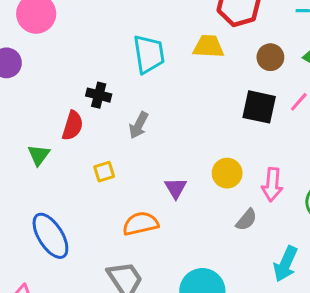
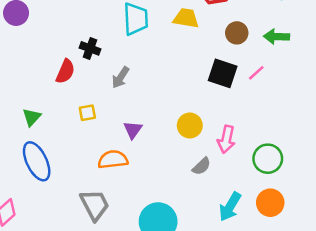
green triangle: (39, 155) -> (32, 117), moved
purple triangle: (176, 188) -> (133, 130), moved

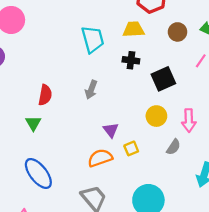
black cross: (90, 48) -> (131, 60), moved
black square: (223, 73) -> (163, 79), moved, turned -30
yellow square: (87, 113) -> (131, 148), moved
green triangle: (32, 117) -> (33, 123), moved

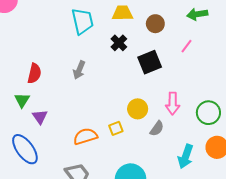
brown circle: (178, 32) -> (155, 24), moved
black cross: (131, 60) -> (119, 43), turned 35
yellow circle: (156, 116) -> (138, 109), moved
purple triangle: (111, 130) -> (40, 117), moved

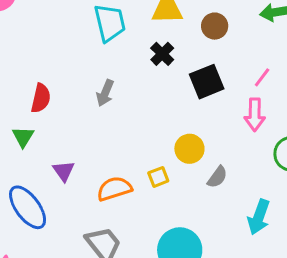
pink line: (187, 46) -> (262, 77), moved
pink arrow: (173, 103) -> (255, 115), moved
purple triangle: (40, 117) -> (64, 171), moved

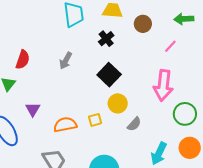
pink line: (262, 77) -> (170, 46), moved
black square: (207, 82) -> (109, 75), moved, turned -30
pink arrow: (255, 115) -> (163, 85), size x1.4

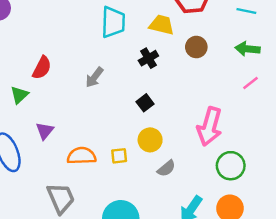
pink line: (170, 46) -> (250, 83), moved
black square: (109, 75) -> (145, 103), size x0.6

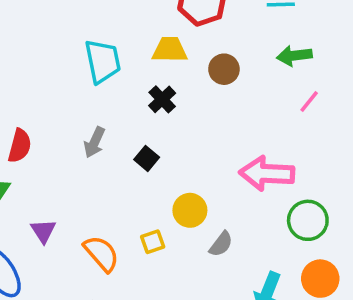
black square: (145, 103) -> (147, 158), moved
pink arrow: (210, 127) -> (267, 174), turned 90
orange semicircle: (82, 156) -> (101, 253), turned 64

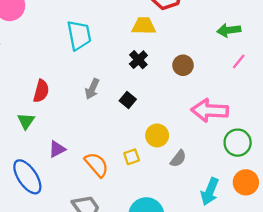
cyan trapezoid: (103, 61) -> (79, 35), moved
brown circle: (224, 69) -> (183, 65), moved
purple triangle: (43, 231) -> (57, 149), turned 36

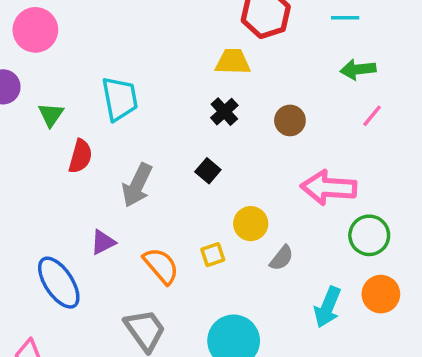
cyan trapezoid: (79, 35) -> (120, 99), moved
gray arrow: (92, 89) -> (137, 185), moved, size x1.4
green triangle: (26, 121) -> (51, 115), moved

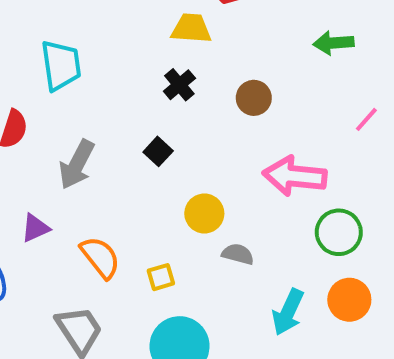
pink line: (372, 116) -> (366, 119), moved
yellow square: (213, 255) -> (161, 277), moved
gray semicircle: (281, 258) -> (238, 254), turned -116

